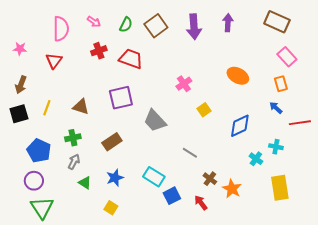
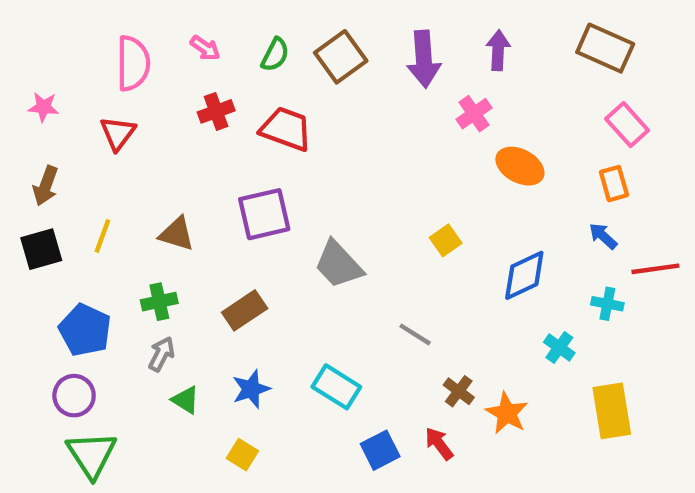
pink cross: (184, 84) -> (474, 114), moved
cyan cross: (276, 147) -> (607, 304), moved
blue square: (172, 196) -> (380, 450), moved

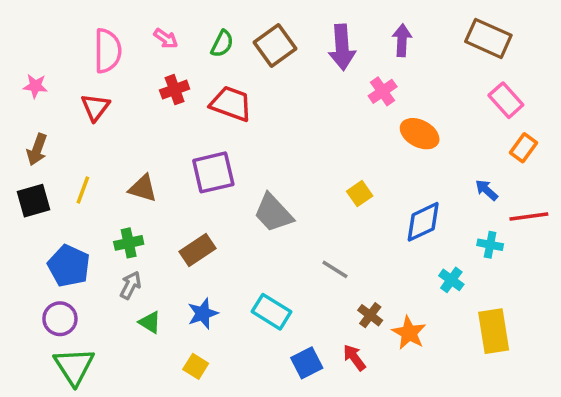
orange rectangle: (614, 184) -> (524, 148), moved, turned 52

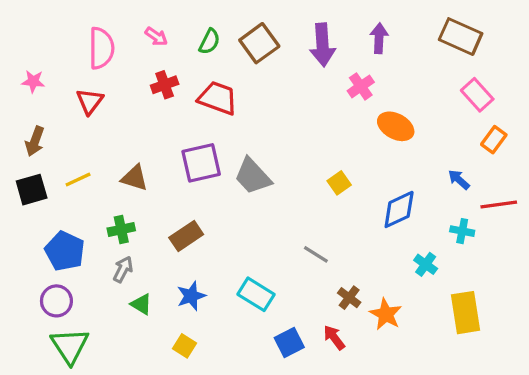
yellow line: (83, 190) -> (78, 180), turned 45
gray trapezoid: (273, 213) -> (253, 176), moved

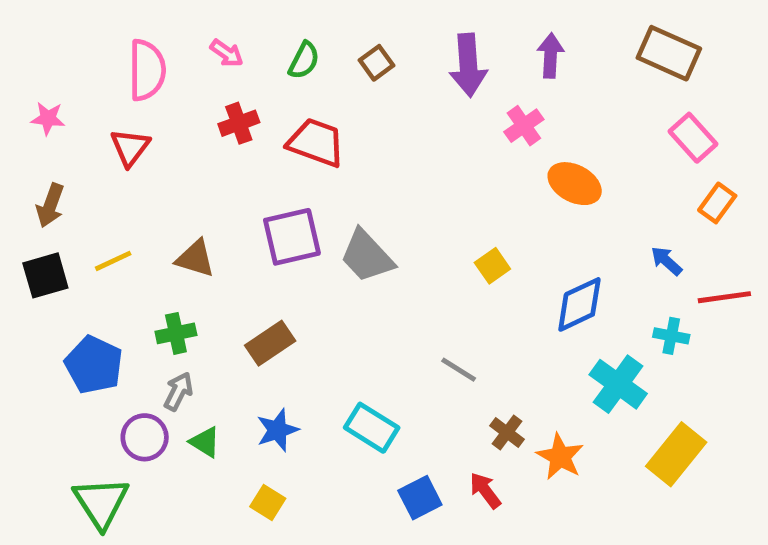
brown square: (259, 43) -> (376, 63), size x0.6
cyan cross: (426, 264) -> (618, 384), size x1.6
purple circle: (56, 301) -> (145, 437), moved
yellow rectangle: (466, 313) -> (676, 454), turned 48

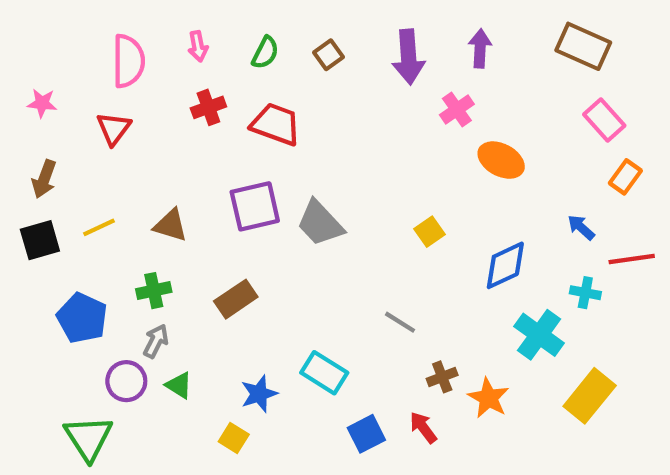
pink arrow: (227, 53) -> (198, 46), turned 44
blue star: (277, 430) -> (259, 394), moved
brown cross: (507, 432) -> (442, 377), turned 32

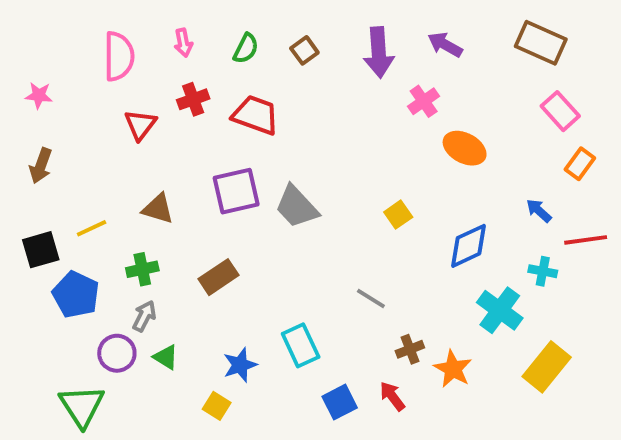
purple arrow: (480, 48) -> (445, 45), turned -64
red triangle: (114, 128) -> (140, 125), moved
yellow line: (99, 227) -> (92, 228), moved
black square: (40, 240) -> (41, 250), moved
cyan rectangle: (324, 373) -> (301, 345), turned 33

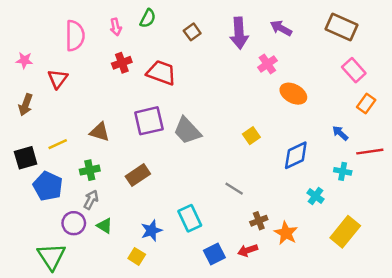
green semicircle: (246, 49) -> (148, 18), moved
red triangle: (140, 125) -> (58, 79), moved
cyan cross: (500, 310) -> (316, 196), size x0.6
red arrow: (392, 396) -> (248, 250), turned -72

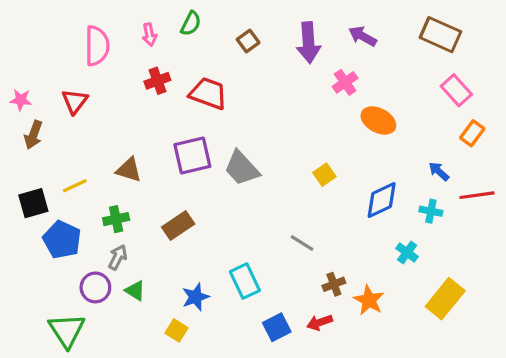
pink star: (24, 60) -> (21, 100), moved
cyan cross: (343, 171) -> (431, 211), moved

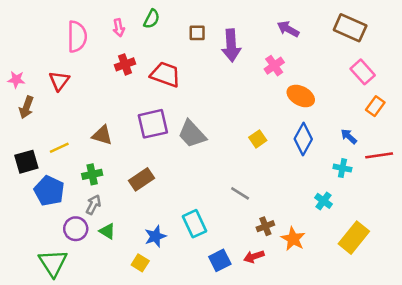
brown square: (248, 41) -> (197, 33), turned 36
purple arrow: (308, 43) -> (231, 45), moved
blue diamond: (382, 200) -> (303, 139), moved, turned -36

